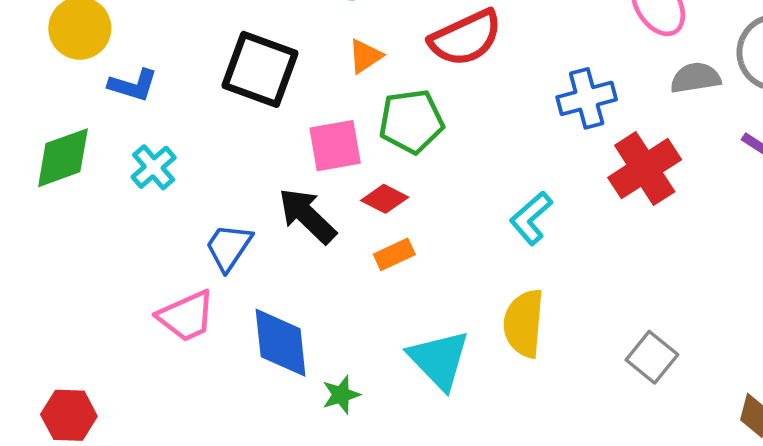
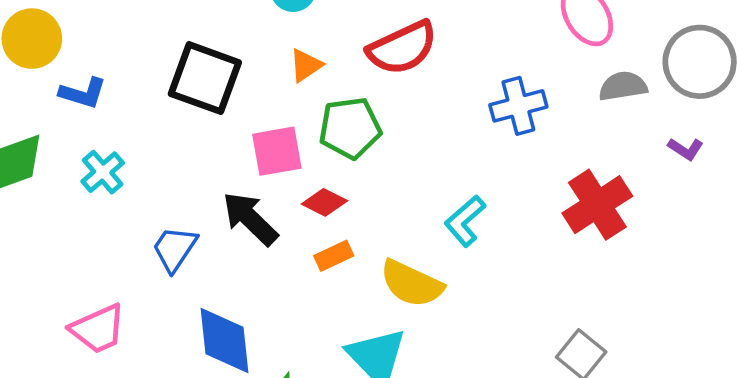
red cross: (645, 169) -> (597, 205), moved
pink trapezoid: (186, 316) -> (98, 329), moved
yellow semicircle: (524, 323) -> (412, 284), moved, turned -70

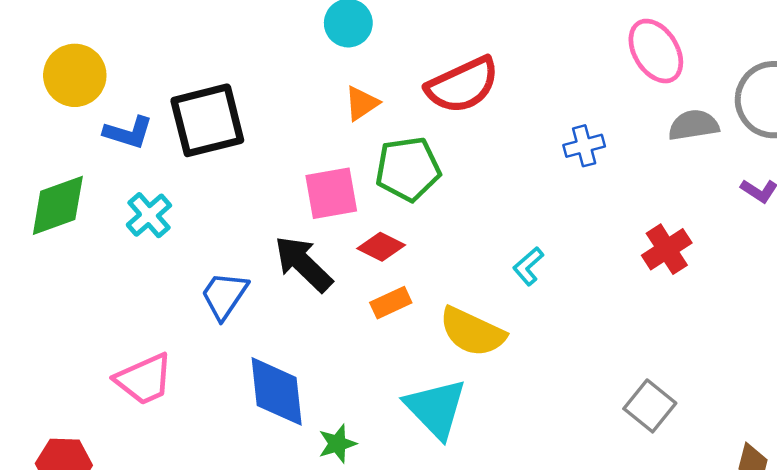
black square: (205, 78) -> (207, 120), moved, turned -34
blue cross: (518, 106) -> (584, 146), size x0.7
red cross: (597, 205) -> (667, 249), size x0.7
cyan L-shape: (465, 221) -> (528, 266), size x0.7

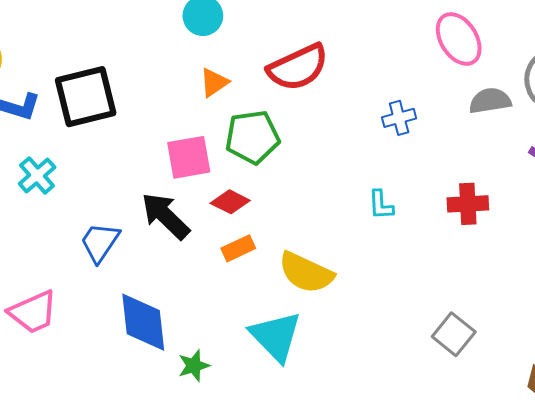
red cross: (667, 249) -> (468, 204), turned 30
cyan L-shape: (528, 266) -> (381, 205), moved, turned -52

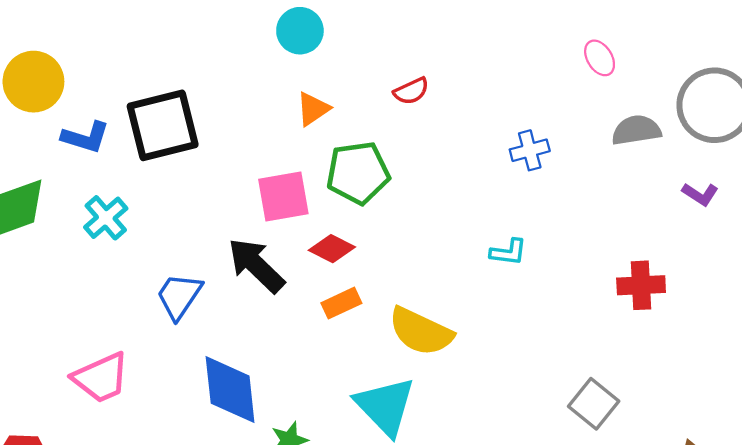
pink ellipse: (459, 39) -> (600, 58), size x0.6
red semicircle: (298, 67) -> (411, 91), size x0.5
red cross: (468, 204) -> (641, 285), moved
cyan L-shape: (381, 205) -> (508, 252), turned -80

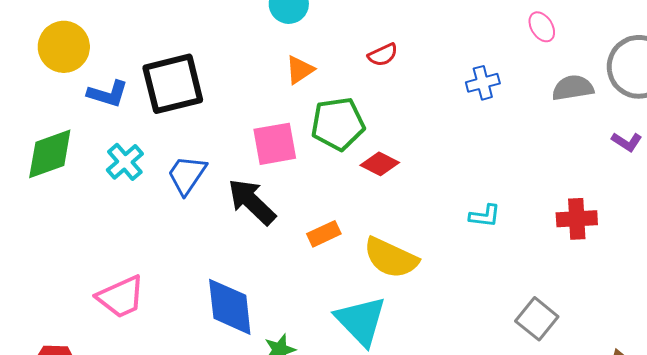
blue cross: (530, 150) -> (483, 83), moved
red diamond: (332, 249) -> (380, 164), moved
cyan L-shape: (508, 252) -> (485, 216), moved
blue trapezoid: (179, 296) -> (187, 175), moved

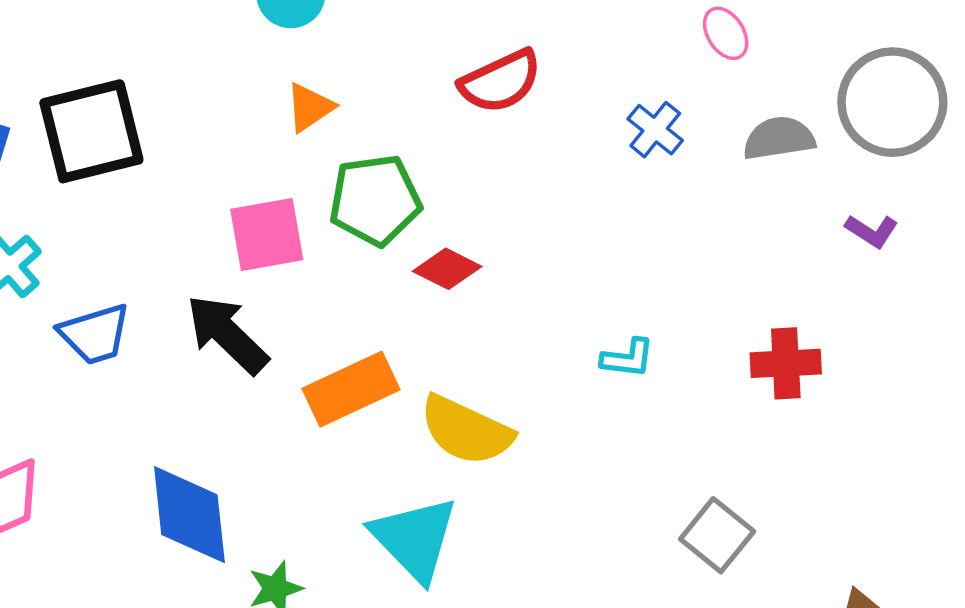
red semicircle: (383, 55) -> (500, 81), moved, size x1.6
blue cross: (483, 83) -> (655, 130), moved, turned -36
blue trapezoid: (187, 175) -> (95, 334), moved, turned -141
orange rectangle: (324, 234) -> (351, 389), size x1.6

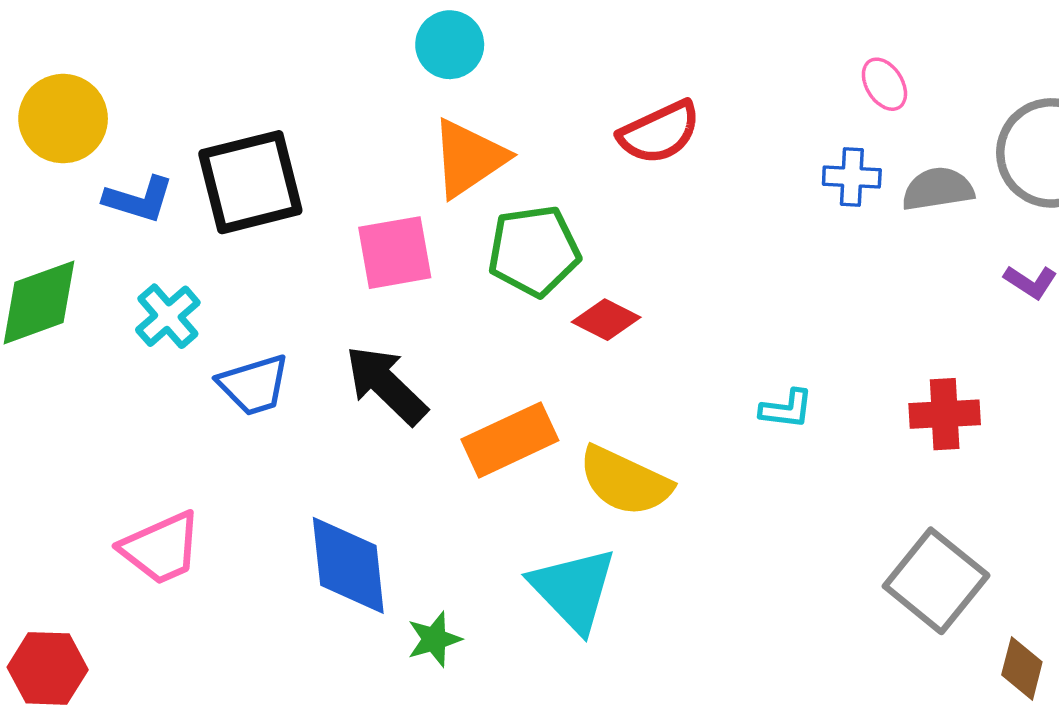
orange triangle: (310, 107) -> (469, 158), size x1.6
blue cross: (655, 130) -> (852, 177), moved, turned -36
pink square: (267, 234) -> (395, 253), moved
gray square: (717, 535) -> (936, 581), moved, size x1.4

